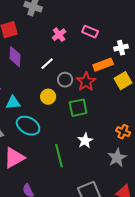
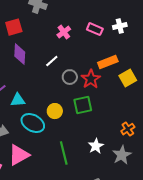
white cross: (121, 48) -> (120, 26), moved
yellow circle: (48, 97) -> (55, 111), moved
orange cross: (123, 132) -> (128, 129), turned 32
white star: (85, 141) -> (96, 146), moved

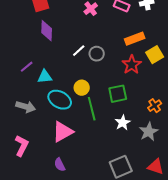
white line: (52, 61) -> (79, 51), moved
red star: (91, 79) -> (132, 65), moved
green square: (83, 105) -> (118, 94), moved
green line: (64, 153) -> (92, 109), moved
pink triangle: (19, 155) -> (63, 132), moved

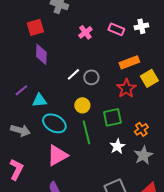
yellow circle: (82, 88) -> (82, 105), moved
orange cross: (155, 106) -> (141, 129), moved

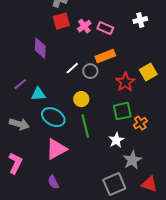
red square: (35, 27) -> (61, 21), moved
pink rectangle: (116, 29) -> (105, 28), moved
orange rectangle: (129, 62) -> (105, 56), moved
green square: (112, 117) -> (122, 111), moved
gray star: (143, 155) -> (132, 160), moved

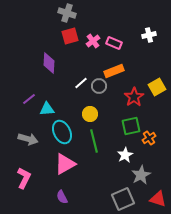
cyan ellipse: (53, 117) -> (62, 132), turned 35

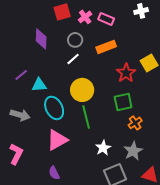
gray circle: (99, 86) -> (75, 40), moved
yellow circle: (90, 114) -> (82, 90), size x1.5
orange cross: (149, 138) -> (135, 123), moved
white star: (125, 155) -> (103, 148), moved

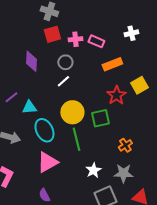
pink cross: (85, 17) -> (75, 39), turned 32
orange rectangle: (106, 47) -> (112, 64), moved
green square: (123, 102) -> (100, 118), moved
gray star: (133, 151) -> (123, 173), turned 30

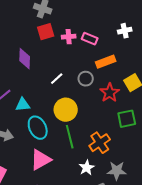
gray circle: (65, 62) -> (86, 79), moved
green square: (100, 118) -> (127, 119), moved
orange cross: (125, 145) -> (100, 143), moved, size x1.5

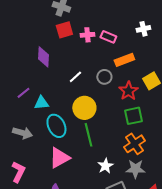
green square: (127, 119) -> (133, 116), moved
orange cross: (100, 143) -> (134, 144), moved

